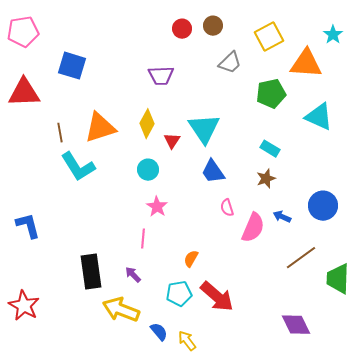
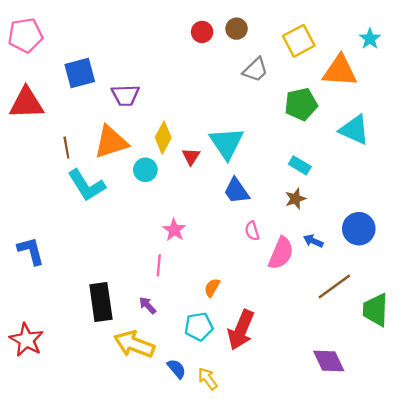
blue square: (72, 66) -> (80, 73), turned -32
purple trapezoid: (161, 76) -> (125, 95), moved
cyan circle: (148, 170) -> (145, 170), moved
red arrow: (217, 297) -> (241, 330), turned 72

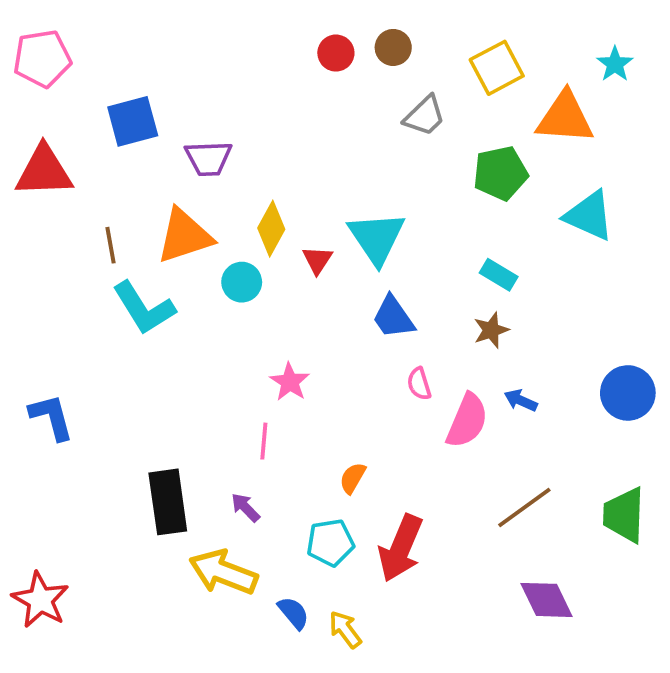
blue circle: (359, 229) -> (628, 393), moved
brown line: (334, 286) -> (524, 508), moved
red star: (26, 340) -> (40, 600), moved

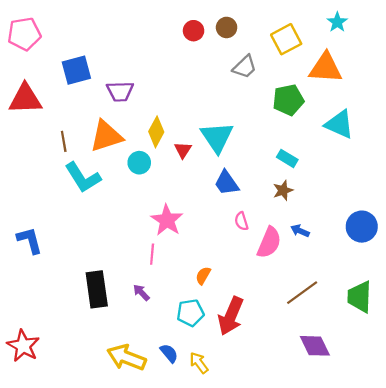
cyan star: (615, 64) -> (337, 22), moved
pink star: (290, 382) -> (167, 220), size x1.4
yellow arrow: (223, 572) -> (126, 357), moved

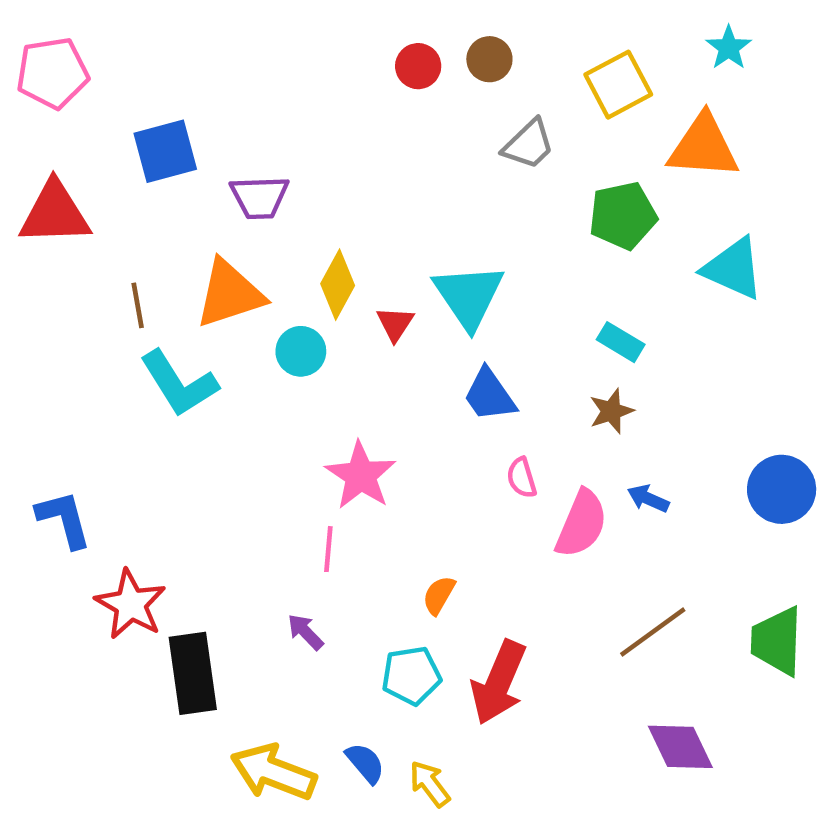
black rectangle: (97, 289) -> (193, 673), moved
red star: (23, 346) -> (131, 604), moved

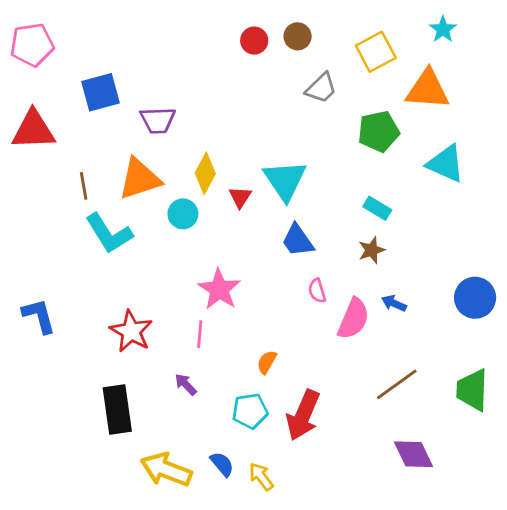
red star: (131, 604) -> (131, 331), moved

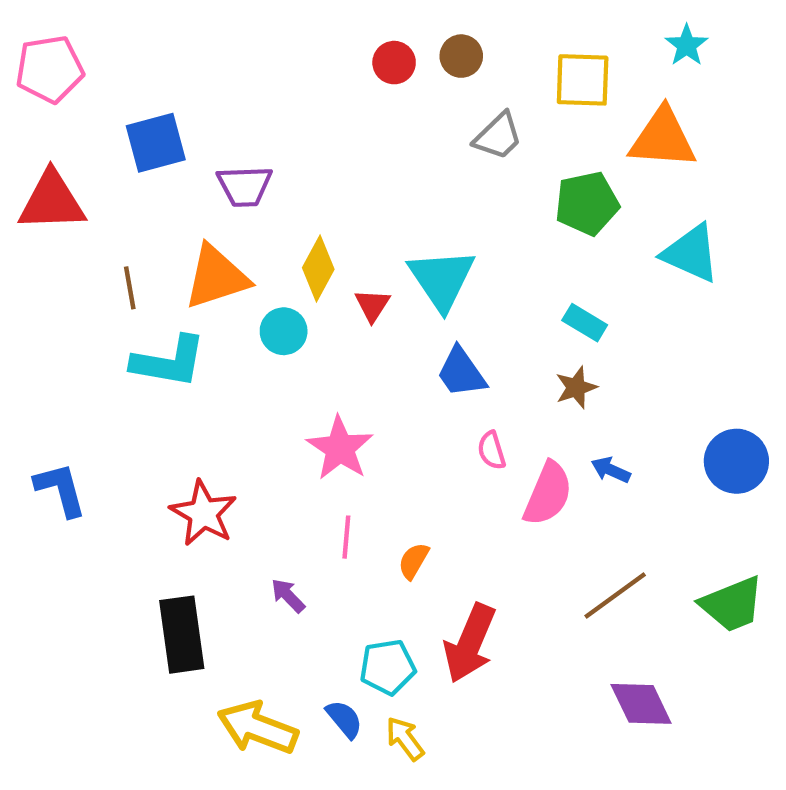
yellow square: (376, 52) -> (583, 80), turned 30
cyan L-shape: (109, 233) -> (169, 362), turned -48
pink line: (200, 334) -> (346, 537), moved
green trapezoid: (472, 390) -> (732, 604), turned -114
cyan pentagon: (250, 411) -> (388, 667), moved

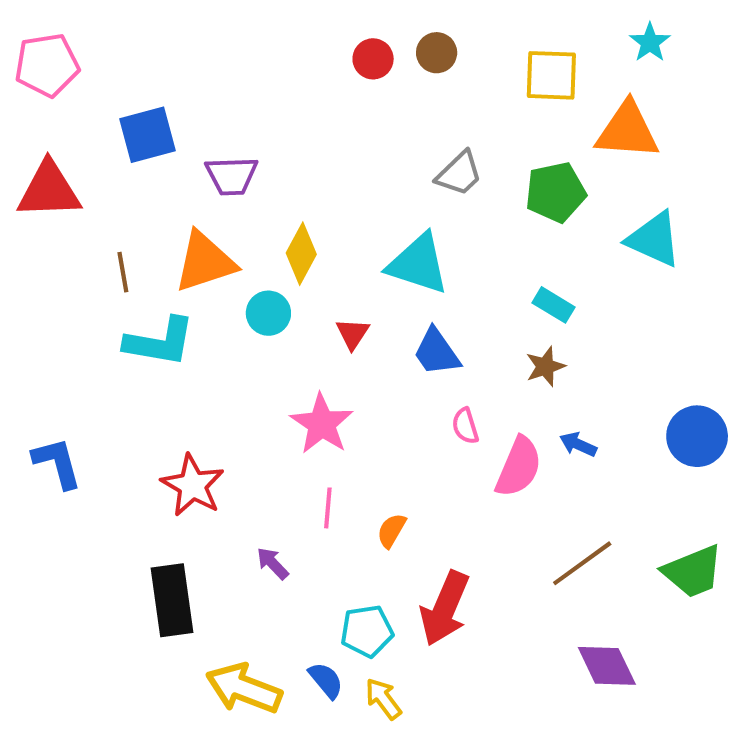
gray trapezoid: (498, 136) -> (459, 174), moved
cyan triangle: (442, 279) -> (418, 264), turned -38
red triangle: (372, 305) -> (353, 334), moved

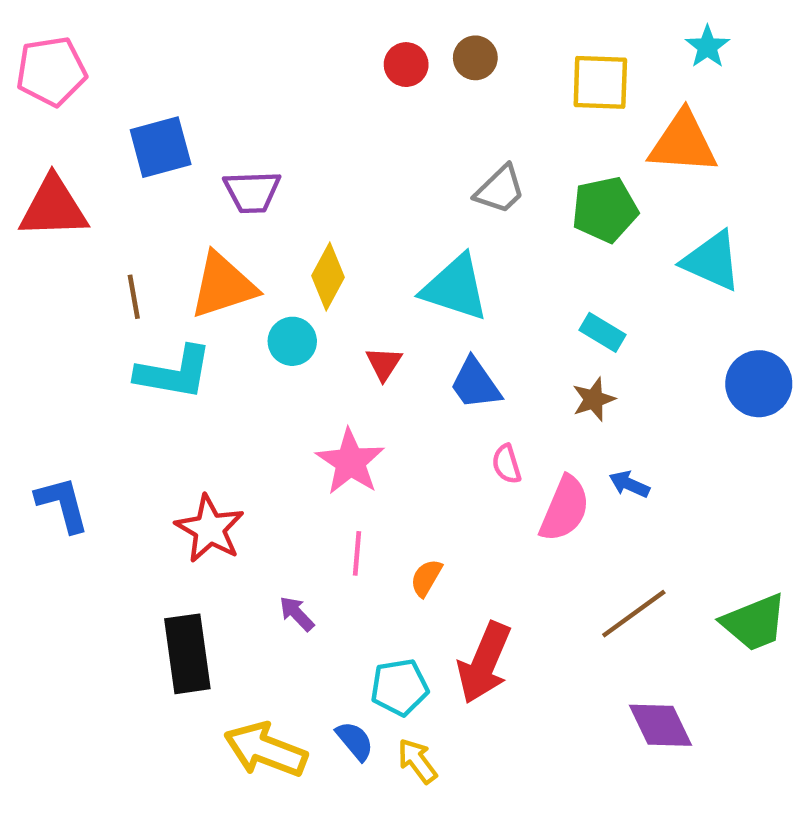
blue circle: (697, 436) -> (759, 384), moved

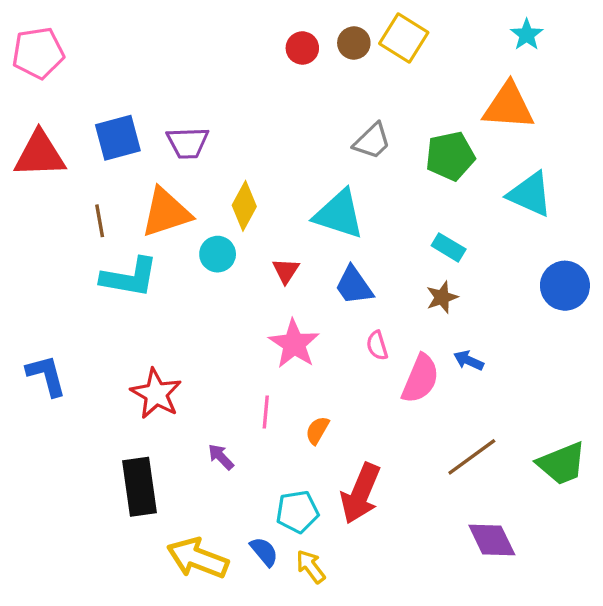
yellow square: (600, 82) -> (404, 38), moved, turned 30
blue square: (161, 147) -> (118, 138), moved
pink star: (350, 462) -> (294, 344), moved

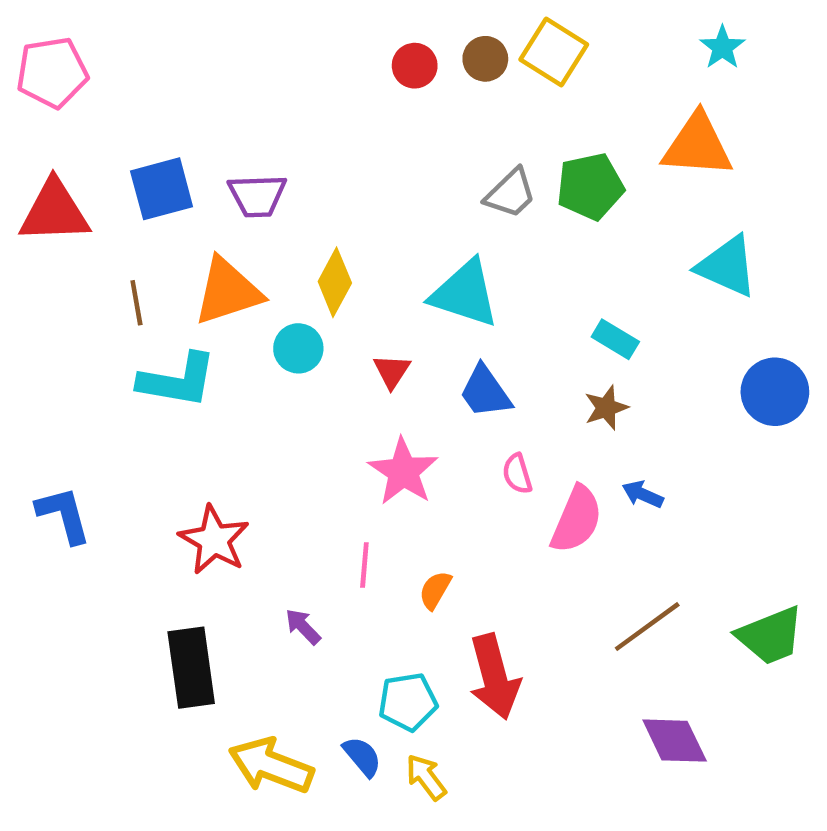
green pentagon: (450, 156) -> (590, 186), moved
red arrow: (361, 493) -> (494, 677), turned -38

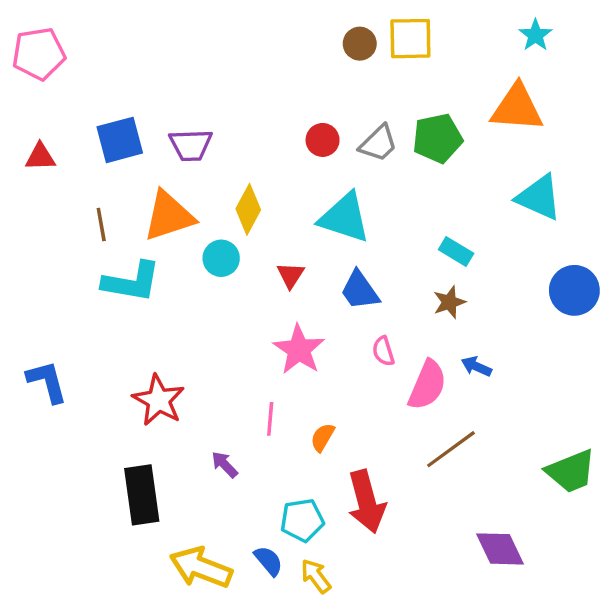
yellow square: (554, 52) -> (410, 39), turned -33
red circle: (415, 66) -> (323, 140), moved
red triangle: (54, 212) -> (40, 157), size x0.6
brown line: (647, 627) -> (451, 449), moved

